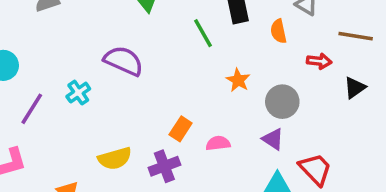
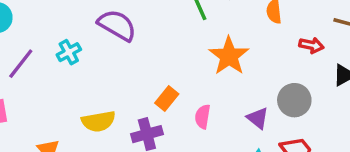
orange star: (238, 80) -> (229, 56), size x1.6
gray circle: (282, 102) -> (294, 100), moved
pink semicircle: (218, 143) -> (203, 117), turned -80

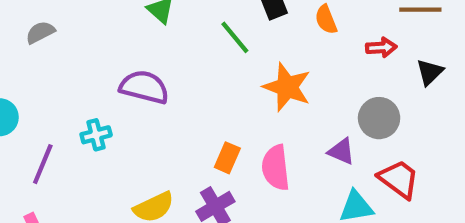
cyan cross: (69, 52) -> (96, 135), turned 30
pink semicircle: (203, 117) -> (276, 168), size x1.5

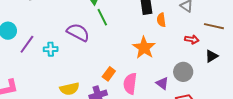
orange semicircle: (326, 19) -> (161, 20), moved
green line: (235, 37) -> (102, 17), moved
purple line: (43, 164) -> (27, 44), moved

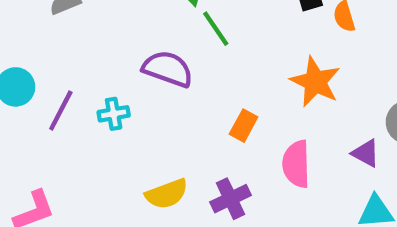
orange rectangle: (109, 74) -> (244, 126), moved

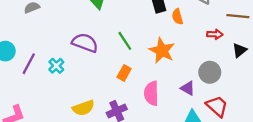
green line: (216, 29) -> (125, 41), moved
cyan cross: (114, 114) -> (56, 66), turned -35

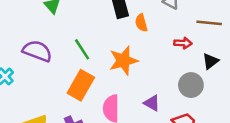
orange star: (162, 51) -> (123, 61), turned 30
gray circle: (210, 72) -> (191, 85), moved
orange rectangle: (124, 73) -> (81, 85), size x1.6

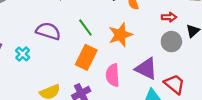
gray circle: (191, 85) -> (171, 42), moved
purple triangle: (152, 103) -> (146, 69), size x1.6

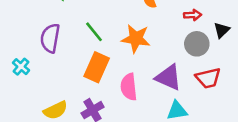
purple semicircle: (48, 31) -> (50, 38), turned -95
orange star: (120, 35) -> (136, 39), turned 30
red trapezoid: (175, 84) -> (208, 78), moved, turned 130

